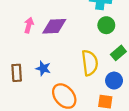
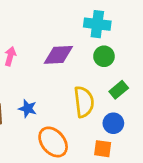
purple diamond: (54, 26) -> (58, 55), moved

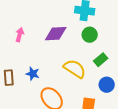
yellow semicircle: (84, 102) -> (75, 69), turned -50
blue circle: (113, 123) -> (107, 85), moved

